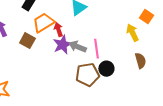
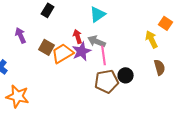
orange trapezoid: (43, 23) -> (63, 53), moved
gray arrow: (77, 47) -> (97, 41), moved
pink line: (96, 49) -> (104, 55), moved

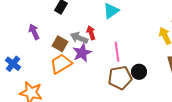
gray arrow: (97, 41) -> (79, 38), moved
purple star: (82, 51) -> (82, 53), moved
orange trapezoid: (63, 53) -> (61, 64), moved

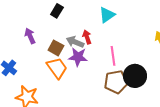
purple star: (82, 53) -> (78, 57), turned 30
orange trapezoid: (61, 64) -> (57, 68), turned 85
black circle: (139, 72) -> (135, 76), size x1.5

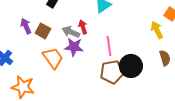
brown square: (56, 48) -> (43, 31), moved

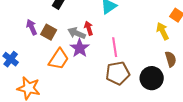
purple star: (74, 47) -> (80, 48), turned 30
orange trapezoid: (53, 58) -> (59, 59), turned 70
black circle: (131, 66) -> (152, 78), moved

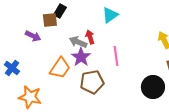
purple arrow: (32, 27) -> (33, 36), turned 140
brown square: (49, 32) -> (50, 20), moved, turned -35
brown pentagon: (118, 73) -> (92, 82), moved

